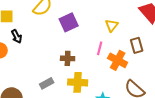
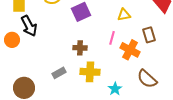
yellow triangle: (112, 25) -> (124, 15), turned 40
black arrow: (17, 36) -> (29, 26), size x1.5

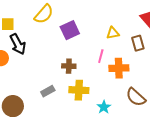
brown rectangle: (149, 35) -> (138, 43), moved
orange cross: (130, 50) -> (119, 68), turned -30

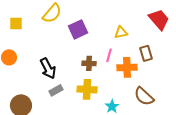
brown rectangle: (138, 43) -> (146, 53), moved
black arrow: (18, 44) -> (48, 68), moved
brown cross: (69, 66) -> (89, 63), moved

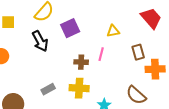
orange cross: (127, 67) -> (155, 69), moved
black arrow: (48, 68) -> (40, 41), moved

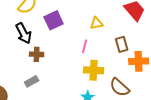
brown cross: (81, 62) -> (37, 54), moved
yellow cross: (79, 88) -> (94, 70), moved

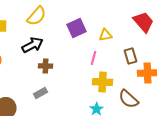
purple square: (54, 20) -> (76, 28), moved
black arrow: (24, 33) -> (32, 45), turned -90

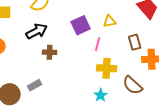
purple square: (76, 28) -> (81, 25), moved
gray rectangle: (40, 93) -> (35, 85), moved

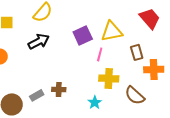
yellow triangle: (110, 21) -> (112, 31), size x1.6
brown cross: (50, 52) -> (59, 89), moved
cyan star: (101, 95) -> (95, 102), moved

